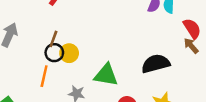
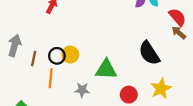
brown line: (53, 39) -> (34, 58), moved
black semicircle: (156, 64) -> (149, 53), turned -100

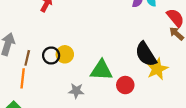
orange line: (51, 78) -> (23, 78), moved
yellow star: (161, 88) -> (157, 69), moved
red circle: (129, 95) -> (125, 85), moved

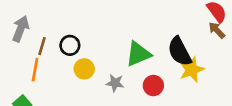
yellow circle: (65, 54) -> (84, 69), moved
green triangle: (101, 70) -> (138, 54), moved, turned -30
gray star: (76, 91) -> (115, 83), moved

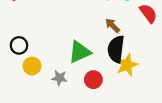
brown arrow: (217, 30) -> (113, 26), moved
black semicircle: (180, 52) -> (116, 49), turned 36

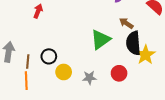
green triangle: (80, 52) -> (101, 40), moved

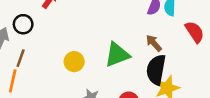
black circle: (49, 56) -> (23, 24), moved
yellow circle: (64, 72) -> (74, 62), moved

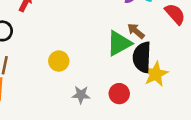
green triangle: (117, 55) -> (119, 43), moved

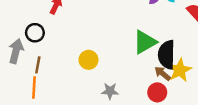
brown arrow: (136, 31) -> (163, 73), moved
red circle: (119, 94) -> (157, 92), moved

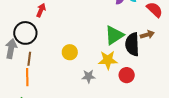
black circle: (35, 33) -> (25, 33), size x1.5
yellow star: (180, 70) -> (108, 60), moved, turned 30
brown arrow: (163, 73) -> (147, 35), moved, turned 128

